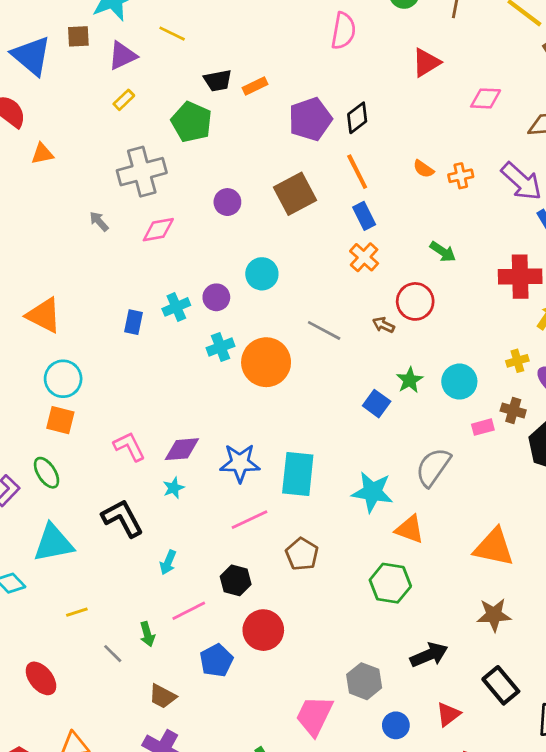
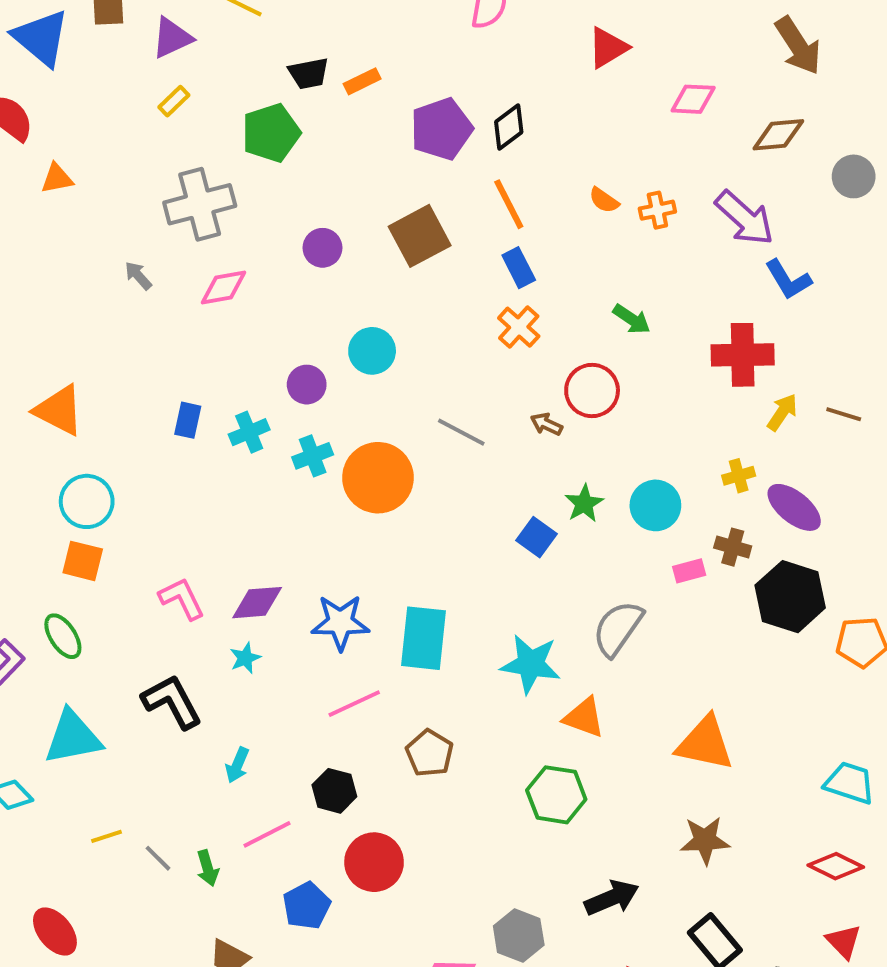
green pentagon: (191, 122) -> (271, 133), turned 30
cyan cross: (176, 307) -> (249, 432), moved
gray line: (113, 654) -> (158, 858), moved

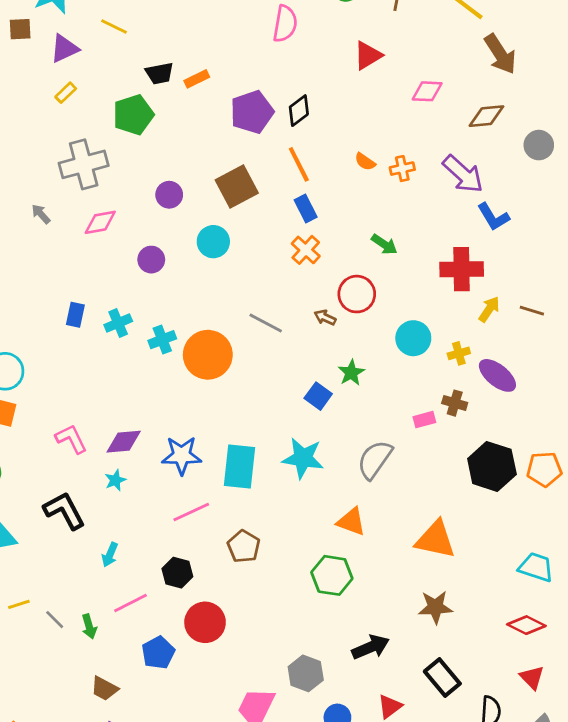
cyan circle: (372, 351) -> (213, 242), moved
purple circle: (307, 385) -> (151, 260), moved
cyan circle: (655, 505) -> (413, 338), moved
black hexagon: (790, 597) -> (492, 466), moved
cyan star: (531, 664) -> (303, 458), moved

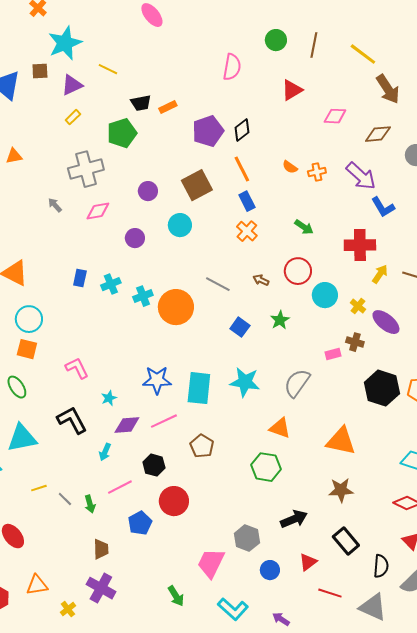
red circle: (357, 294) -> (298, 271), moved
yellow cross: (459, 353) -> (358, 306), turned -35
blue square: (318, 396) -> (240, 327), moved
purple diamond: (124, 442) -> (127, 425), moved
brown trapezoid: (104, 689) -> (101, 549), turned -120

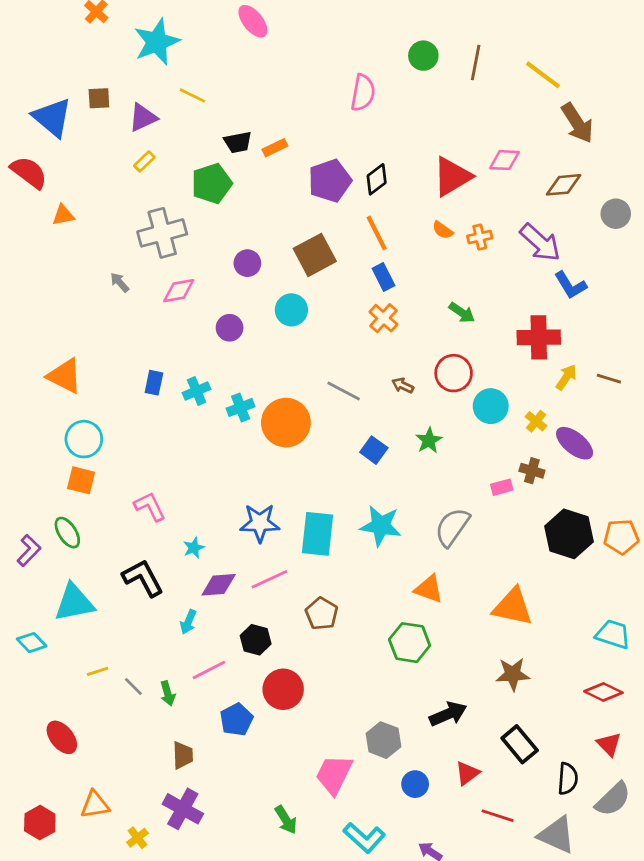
cyan star: (65, 43) -> (157, 42), moved
red triangle: (292, 90) -> (452, 177), moved, size x1.4

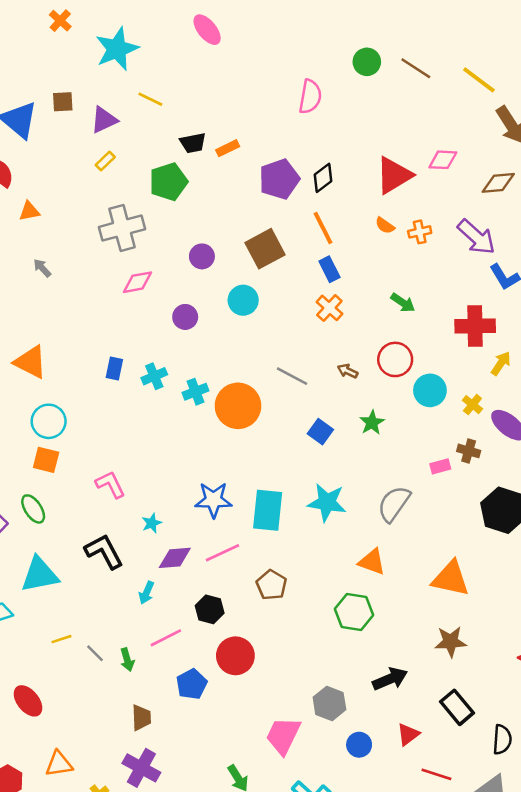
brown line: (476, 62) -> (416, 68), turned -68
gray arrow: (120, 282) -> (42, 268), moved

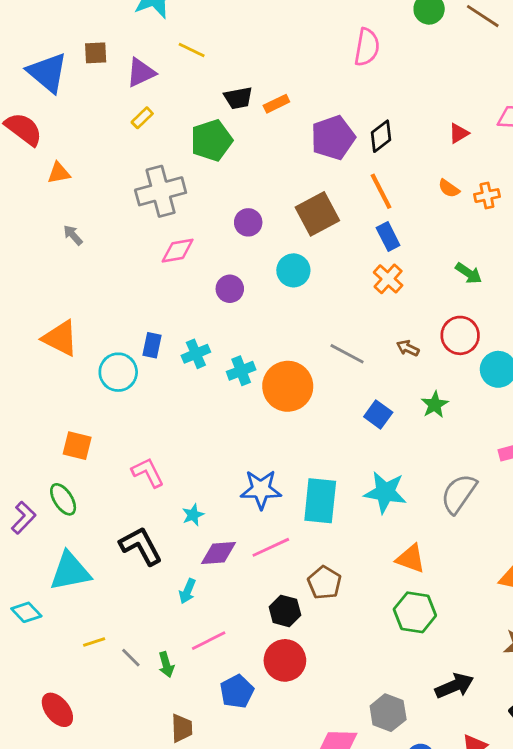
red triangle: (394, 175) -> (459, 133), size x0.5
cyan circle: (49, 421) -> (118, 372), moved
orange triangle: (372, 562) -> (411, 559), moved
black hexagon: (210, 609) -> (285, 611), moved

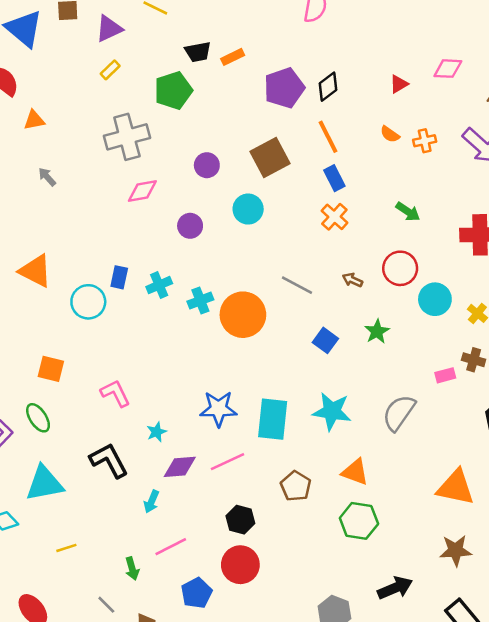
brown pentagon: (324, 583) -> (296, 486), moved
gray line: (131, 658) -> (106, 605), moved

